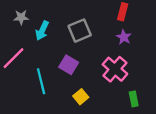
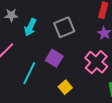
cyan line: (41, 81) -> (29, 73), turned 40

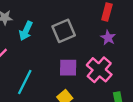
purple square: (54, 58) -> (68, 68), moved, turned -30

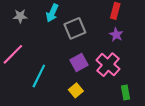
cyan arrow: (26, 31) -> (52, 13), moved
purple square: (68, 68) -> (79, 63), turned -30

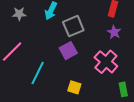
purple square: (79, 63) -> (68, 51), moved
yellow square: (76, 90) -> (74, 87), turned -32

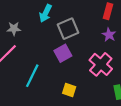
gray star: (19, 14) -> (14, 29), moved

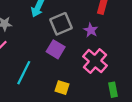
purple star: (109, 35) -> (91, 30), moved
purple square: (63, 53) -> (56, 49), turned -30

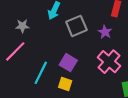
purple square: (56, 49) -> (68, 63), moved
yellow square: (62, 88) -> (65, 84), moved

